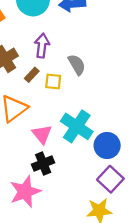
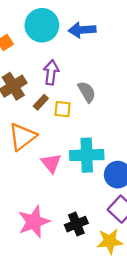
cyan cross: (77, 126) -> (87, 155), turned -36
black cross: (43, 163) -> (76, 224), moved

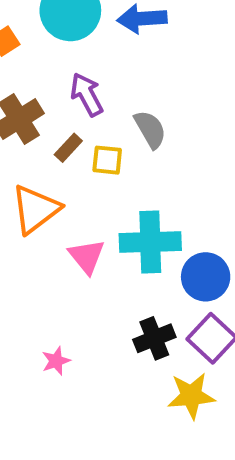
purple arrow: (51, 72) -> (87, 94), turned -35
pink star: (34, 222) -> (56, 361), size x0.5
black cross: (76, 224) -> (154, 338), moved

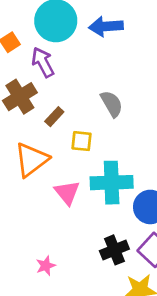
purple arrow: (87, 94) -> (43, 62), moved
yellow square: (107, 160) -> (82, 141), moved

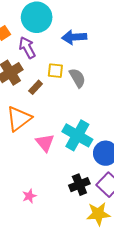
blue arrow: (106, 26) -> (74, 37), moved
yellow square: (82, 141) -> (55, 71), moved
cyan cross: (112, 183) -> (77, 135), turned 32

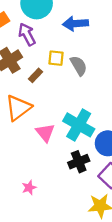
black cross: (79, 185) -> (79, 162), moved

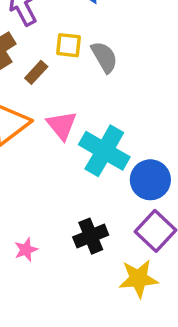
pink triangle: (45, 133) -> (62, 125), moved
black cross: (79, 162) -> (91, 236), moved

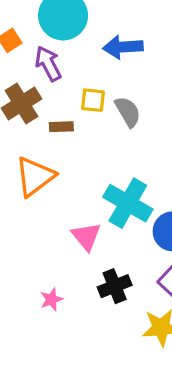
brown rectangle: (36, 72) -> (61, 127), turned 45
pink triangle: (62, 125) -> (86, 236), moved

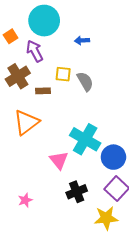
blue arrow: (123, 47) -> (82, 40), size x0.6
pink star: (51, 299) -> (25, 200), moved

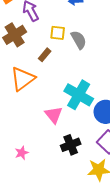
brown rectangle: (43, 91) -> (45, 55), moved, turned -48

